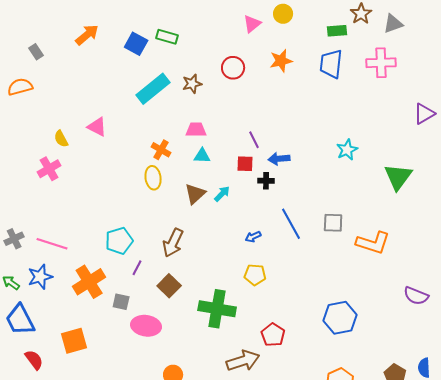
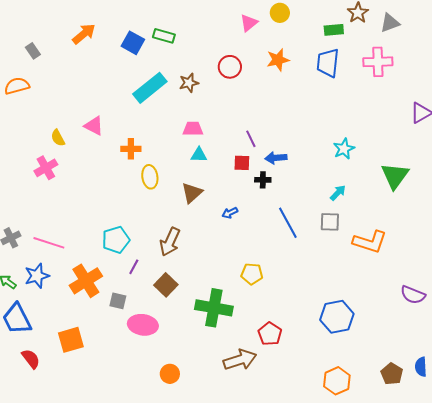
orange cross: (161, 150) -> (131, 149), moved, turned -30
cyan arrow: (222, 194) -> (338, 193), moved
blue arrow: (253, 237) -> (230, 213), moved

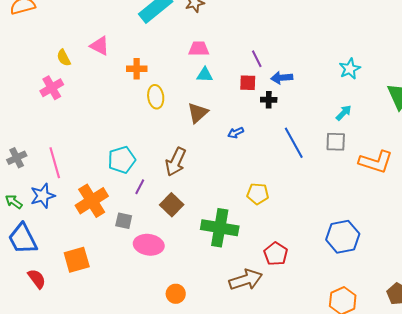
pink line: (49, 243) -> (55, 163), turned 56

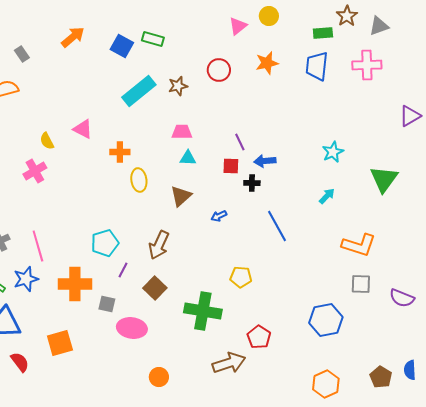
gray square: (336, 142) -> (361, 284), moved
orange cross: (92, 201) -> (75, 284), turned 32

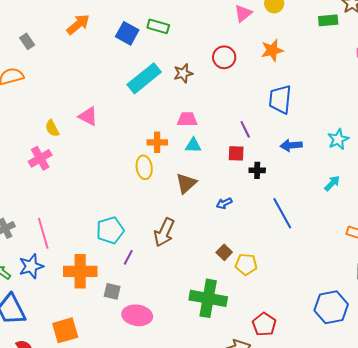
blue trapezoid: (317, 66) -> (280, 99), moved
orange cross: (120, 152) -> (157, 142), moved
blue arrow: (265, 161) -> (291, 145), moved
brown square: (155, 288) -> (224, 252), moved, size x0.7

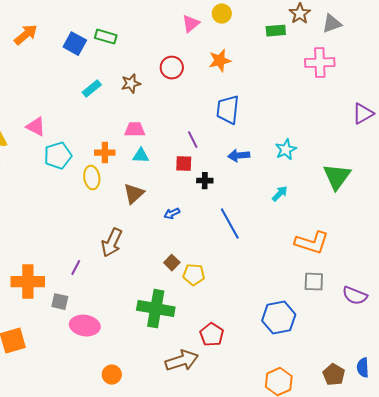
cyan rectangle: (144, 78) -> (92, 89), size x0.6
cyan pentagon: (110, 230) -> (58, 156), moved

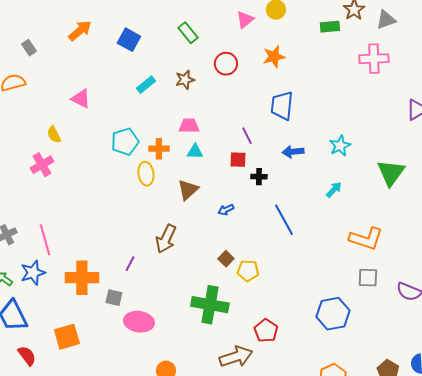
green rectangle: (106, 37) -> (188, 33), moved, turned 35
pink triangle: (36, 127) -> (81, 99), moved
cyan pentagon: (58, 156) -> (125, 142), moved

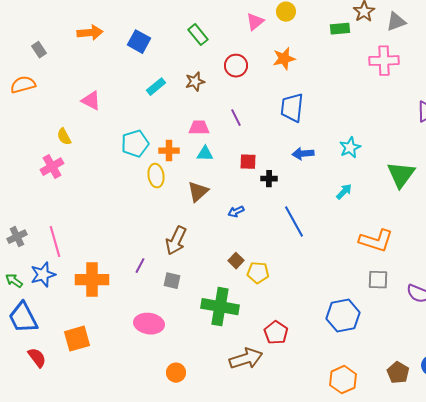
orange arrow: (80, 31) -> (90, 33), turned 35
purple line: (247, 136) -> (236, 118), moved
gray square: (114, 298) -> (172, 281), moved

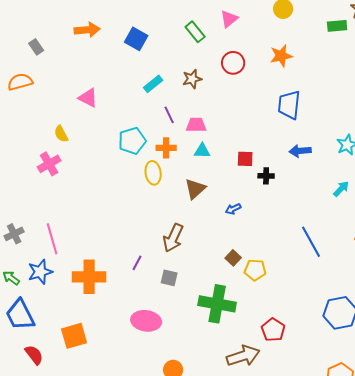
pink triangle: (255, 22) -> (229, 19), moved
purple line: (236, 118) -> (169, 115), moved
blue line: (294, 222) -> (311, 242), moved

